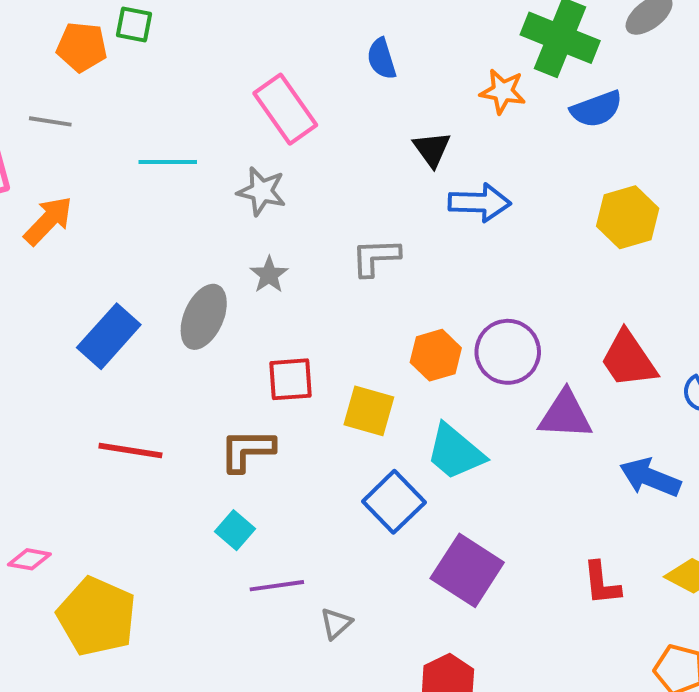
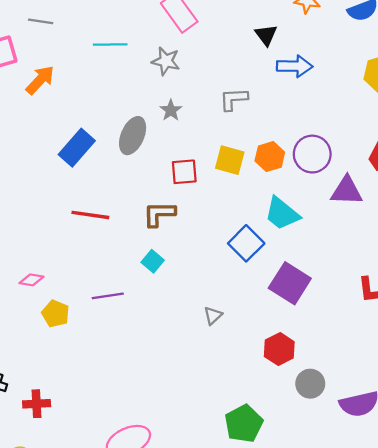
yellow square: (369, 411) -> (230, 160), moved
purple line: (277, 586) -> (108, 296), moved
yellow pentagon: (97, 616) -> (56, 314), moved, size x0.6

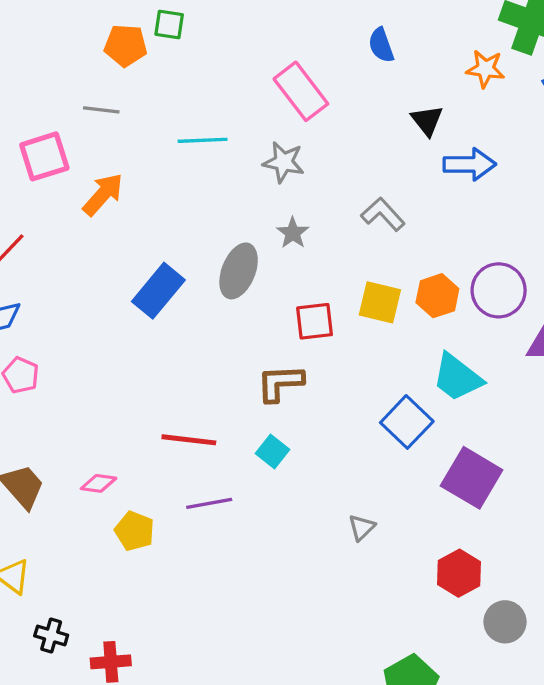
gray L-shape: (234, 99) -> (383, 214), turned 52
red line: (90, 215) -> (189, 440), moved

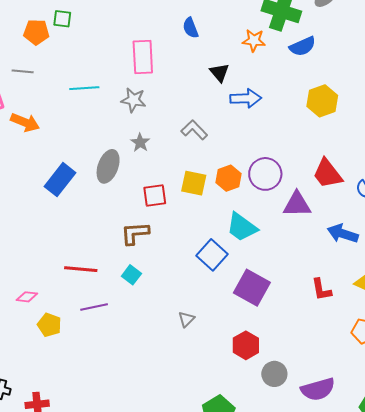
pink rectangle: (301, 91) -> (143, 57), turned 36
orange arrow: (103, 194) -> (25, 122), turned 72

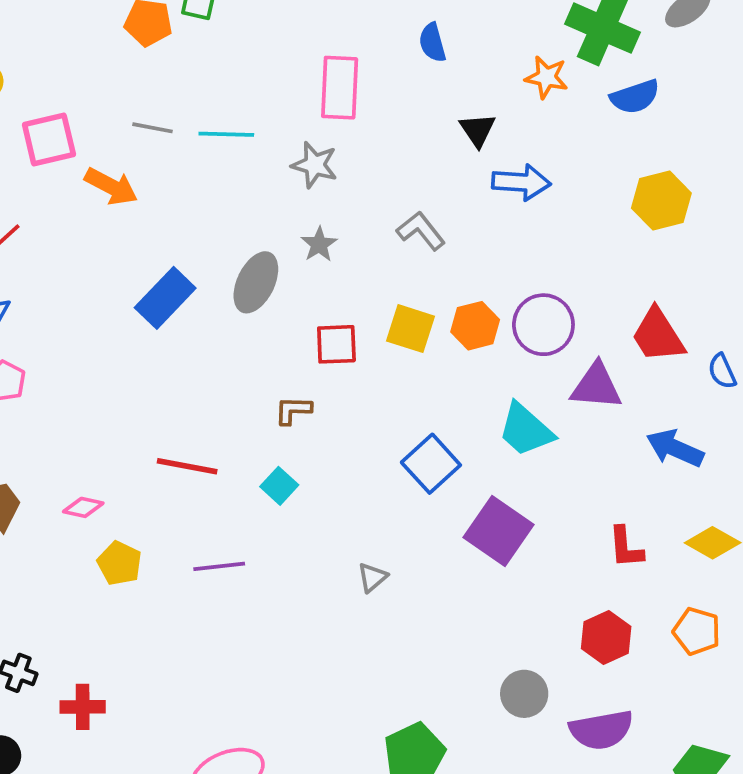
gray line: (23, 71) -> (153, 128), moved
cyan trapezoid: (242, 227) -> (526, 430), moved
brown L-shape: (135, 233) -> (293, 410), size x0.7
purple line: (94, 307) -> (219, 566), moved
red hexagon: (246, 345) -> (606, 638), moved

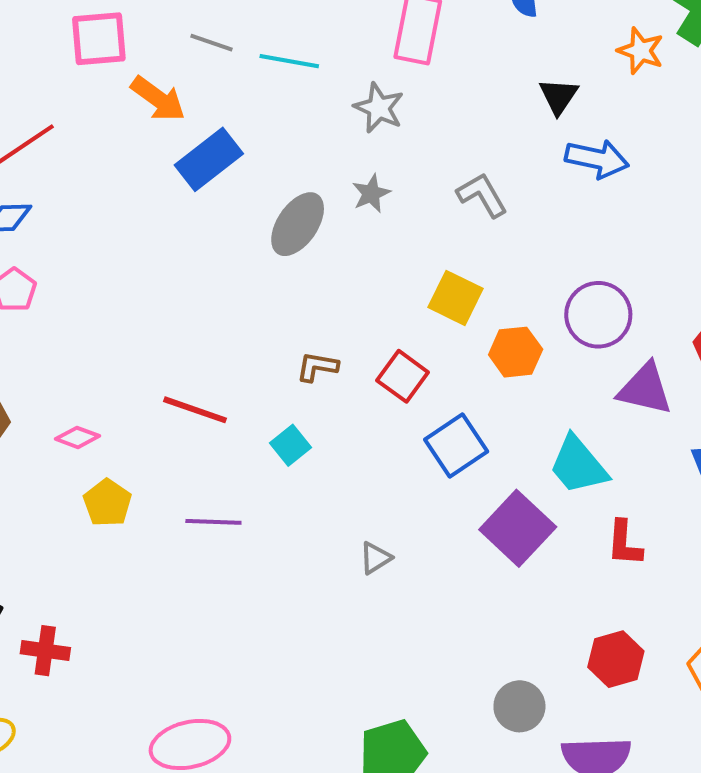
blue rectangle: (165, 298) -> (209, 159), moved
orange hexagon: (475, 326) -> (516, 352), moved
red square: (336, 344) -> (403, 376), moved, turned 30
cyan trapezoid: (526, 430) -> (578, 465), moved
red L-shape: (626, 547) -> (624, 543), moved

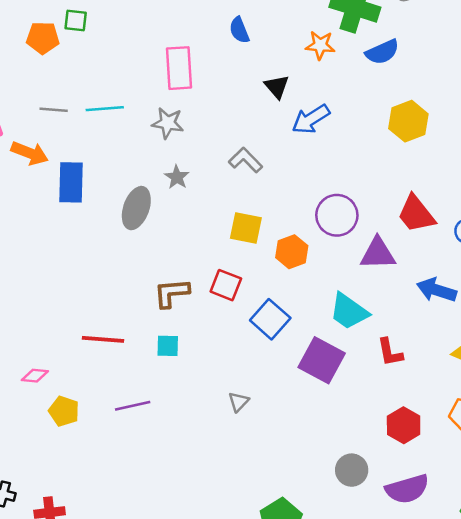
blue rectangle: (209, 159) -> (71, 182), turned -36
blue arrow: (597, 159) -> (311, 119), turned 150
brown L-shape: (317, 367) -> (172, 293), size x1.4
cyan square: (290, 445) -> (168, 346), turned -35

